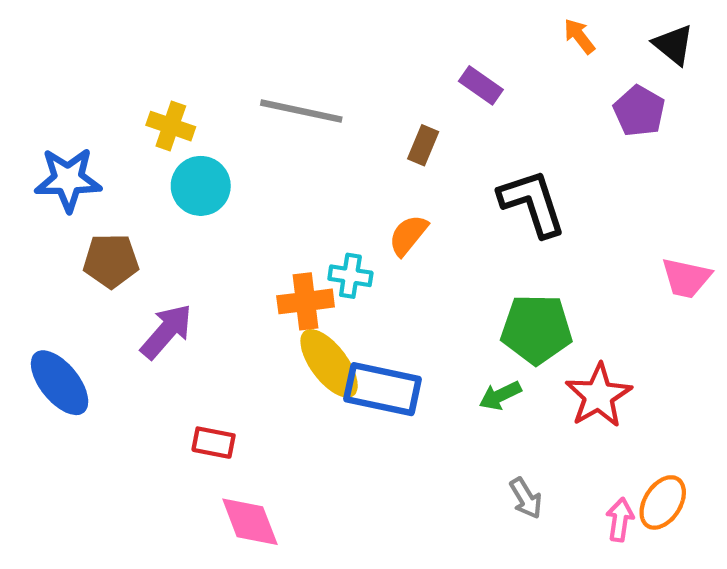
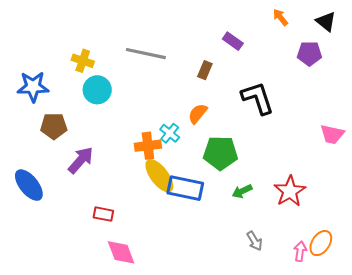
purple pentagon: (639, 111) -> (309, 54), turned -30
cyan cross: (350, 276) -> (170, 133), turned 30
green pentagon: (537, 329) -> (220, 153), moved

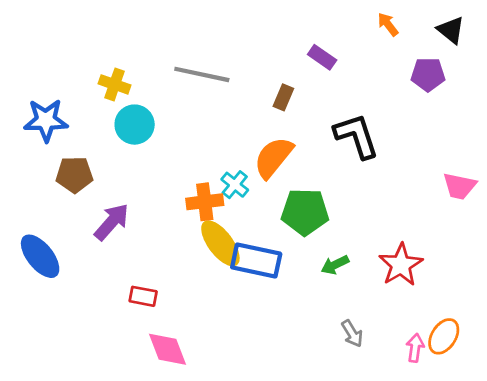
orange semicircle: (198, 114) -> (273, 157), size x1.5

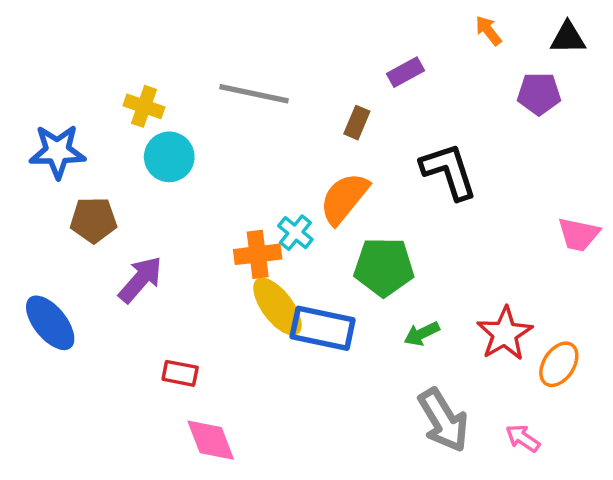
black triangle: (451, 30) -> (568, 38), turned -40
purple rectangle: (322, 57) -> (406, 72), turned -64
gray arrow: (352, 334) -> (443, 420), size x1.8
orange ellipse: (444, 336) -> (559, 364), moved
pink arrow: (415, 348) -> (523, 438), turned -64

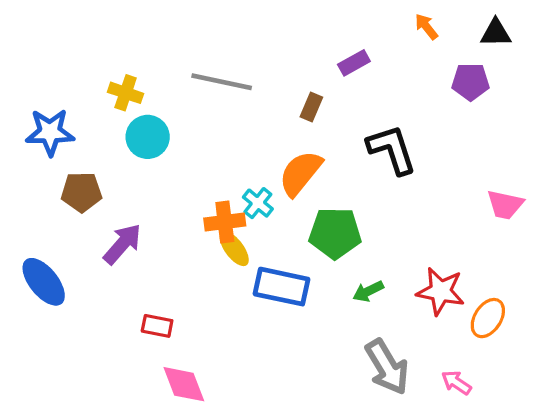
yellow ellipse: (277, 307) -> (234, 249), moved, size x0.7
red star: (505, 334) -> (441, 291), turned -30

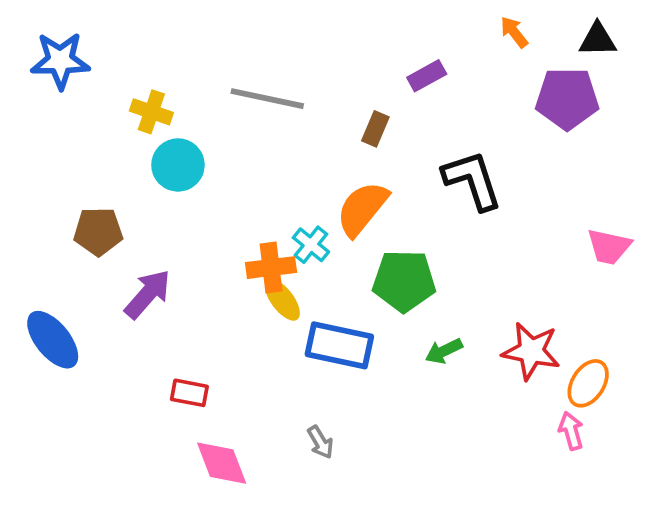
purple pentagon: (471, 82) -> (567, 99), size x1.4
blue star: (50, 132) -> (60, 61), moved
gray arrow: (387, 367) -> (320, 442), moved, size x0.5
pink arrow: (456, 383) -> (571, 431), moved, turned 40

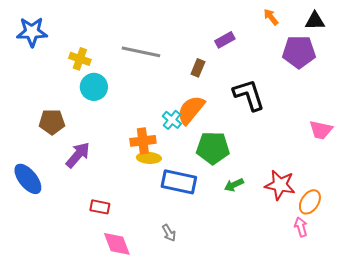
cyan cross: (311, 245) -> (172, 120), moved
yellow ellipse: (282, 300) -> (149, 158), turned -50

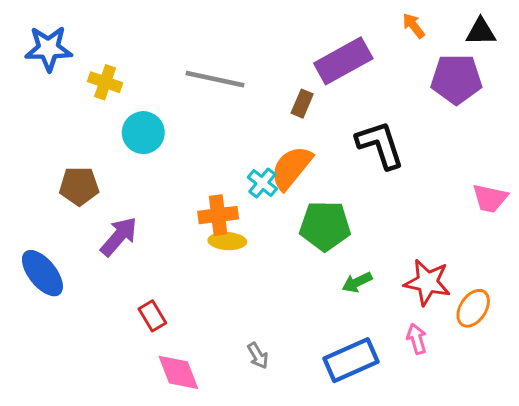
purple rectangle: (225, 40) -> (343, 61), size x1.8
yellow cross: (80, 59) -> (105, 82), moved
blue rectangle: (179, 182) -> (351, 360), moved, turned -36
red rectangle: (100, 207) -> (152, 316), turned 48
pink arrow: (301, 227) -> (417, 339), moved

